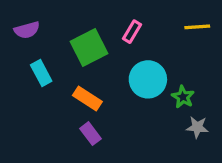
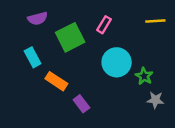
purple semicircle: (27, 30) -> (38, 18), moved
orange rectangle: (87, 98) -> (56, 81), moved
purple rectangle: (91, 134) -> (81, 104), moved

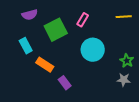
green star: (144, 76) -> (127, 61), moved

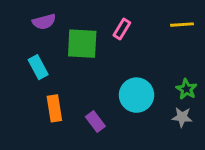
green square: (56, 30) -> (82, 44), turned 30
cyan circle: (93, 50) -> (137, 95), moved
orange rectangle: (45, 65) -> (54, 108), moved, turned 48

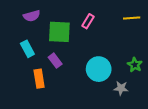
gray star: (182, 117) -> (121, 88), moved
purple rectangle: (95, 121) -> (55, 61), moved

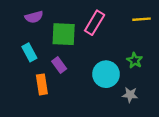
pink rectangle: (88, 21) -> (95, 23), size x1.5
green star: (135, 65) -> (135, 60), moved

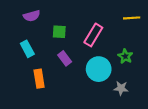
pink rectangle: (95, 23) -> (93, 35), moved
green square: (64, 34) -> (59, 32), size x0.6
purple rectangle: (59, 65) -> (65, 58), moved

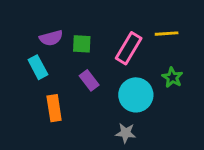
purple semicircle: (32, 16) -> (51, 38), moved
yellow line: (132, 18) -> (167, 34), moved
gray star: (121, 88) -> (126, 133), moved

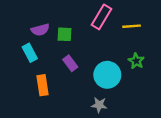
pink rectangle: (129, 48) -> (102, 17), moved

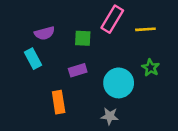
green square: (65, 34) -> (83, 38), moved
purple rectangle: (70, 63) -> (78, 70), turned -70
orange rectangle: (43, 85) -> (59, 102), moved

